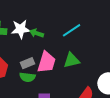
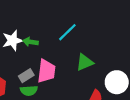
green triangle: (72, 60) -> (85, 62), moved

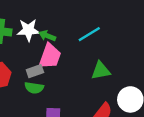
pink trapezoid: (46, 71) -> (50, 56), moved

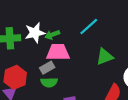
green arrow: (47, 36) -> (52, 35), turned -32
pink trapezoid: (50, 56) -> (58, 52), turned -100

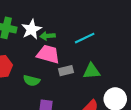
white star: (35, 33) -> (31, 29), turned -30
gray rectangle: (47, 68) -> (66, 71), moved

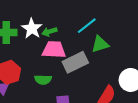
gray rectangle: (66, 71) -> (75, 62), size x1.6
green triangle: (92, 71) -> (100, 44), moved

